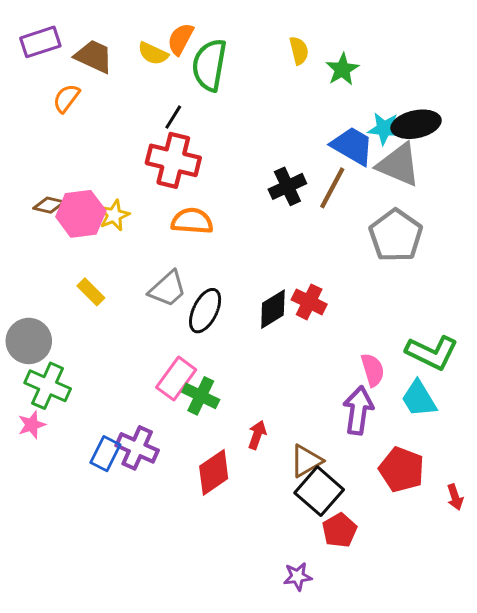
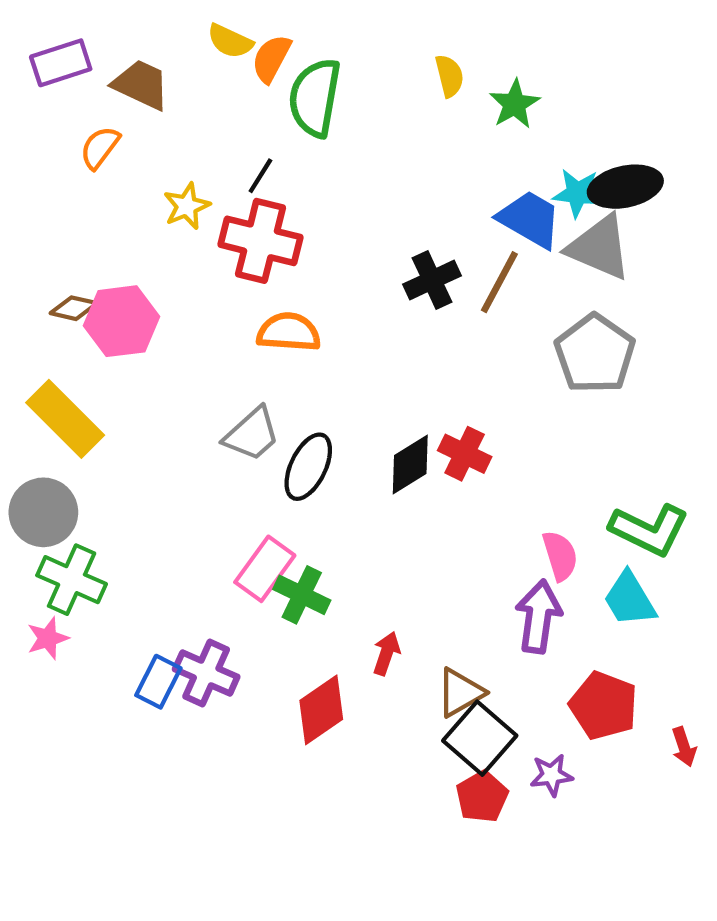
yellow semicircle: (153, 53) -> (230, 41), moved
yellow star: (114, 215) -> (187, 206), moved
yellow rectangle: (91, 292) -> (65, 419), moved, size x1.8
red pentagon: (339, 530) -> (482, 797), moved
purple star: (298, 576) -> (551, 775), moved

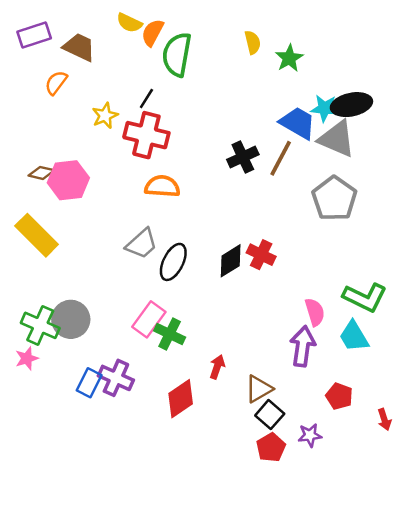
gray circle: (43, 512) -> (71, 319), moved
red pentagon: (604, 706) -> (339, 396), size x0.7
black square: (480, 738) -> (270, 415), size x0.7

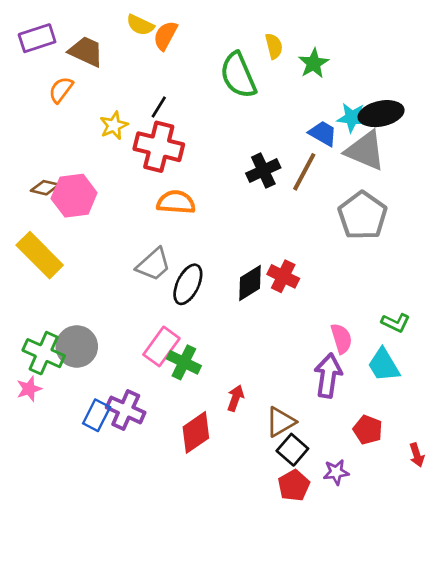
green semicircle: (177, 55) -> (238, 75), moved, turned -33
blue trapezoid: (298, 123) -> (323, 133), size x0.7
green L-shape: (365, 297) -> (396, 323), size x0.6

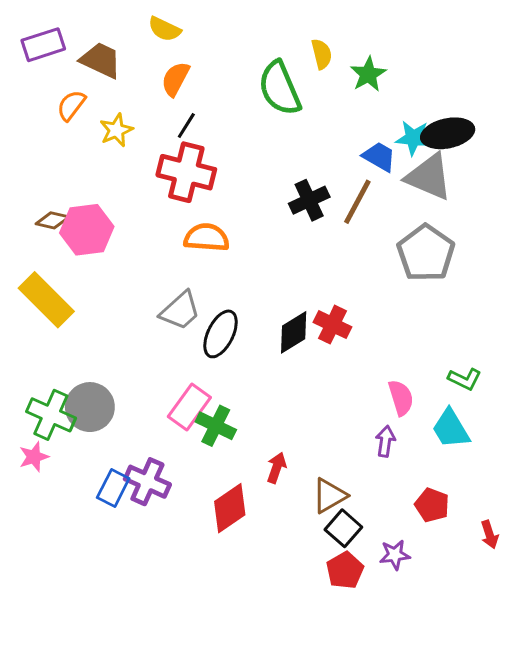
orange semicircle: (165, 36) -> (175, 79), moved
yellow star: (114, 126) -> (116, 130), moved
purple arrow: (328, 376) -> (385, 441), size x0.6

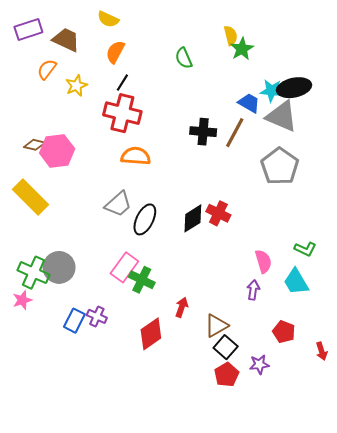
yellow semicircle: (322, 54) -> (231, 36), moved
green semicircle: (280, 88) -> (184, 58), size x0.6
black cross: (309, 200) -> (203, 132), turned 30
purple cross: (147, 482) -> (97, 316), size x0.7

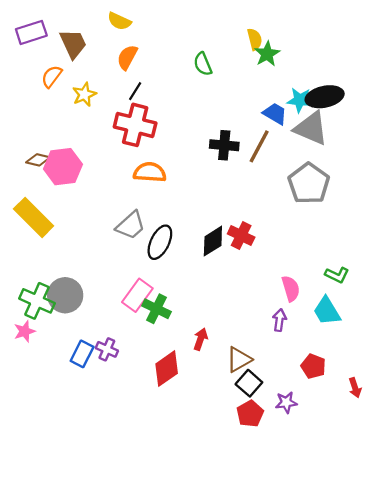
brown trapezoid: (66, 40) -> (73, 44), turned 40

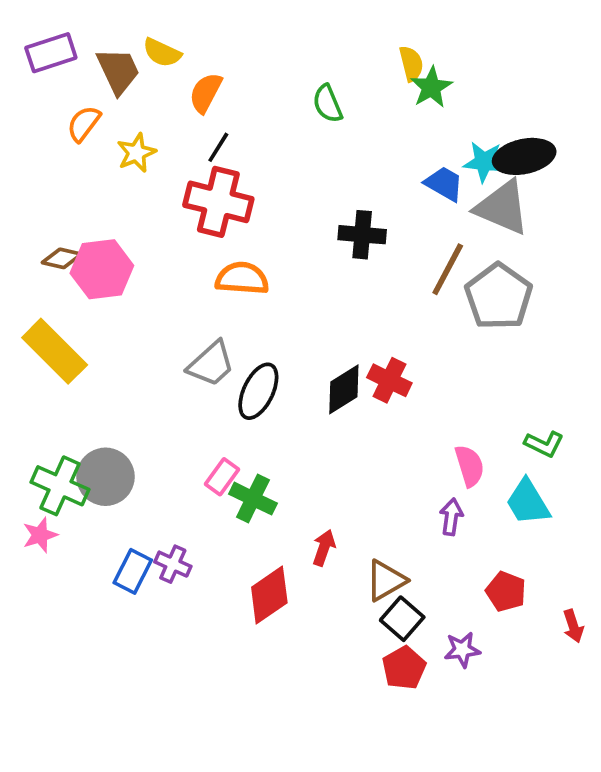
yellow semicircle: (119, 21) -> (162, 53), moved
brown line: (259, 146) -> (448, 269), moved
pink rectangle: (137, 295) -> (222, 477), size x0.7

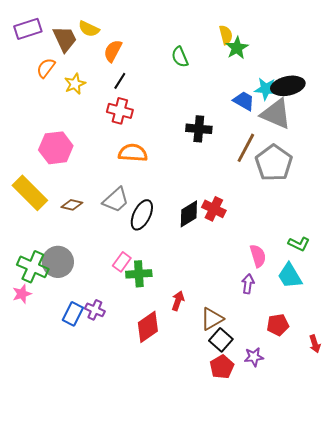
red cross: (218, 202) -> (120, 111), size x0.7
brown diamond: (62, 258) -> (72, 205), moved
green cross: (253, 499) -> (139, 274), turned -30
red pentagon: (506, 591) -> (278, 325), turned -30

